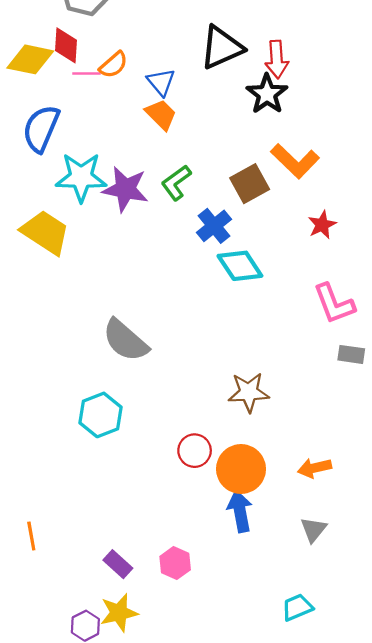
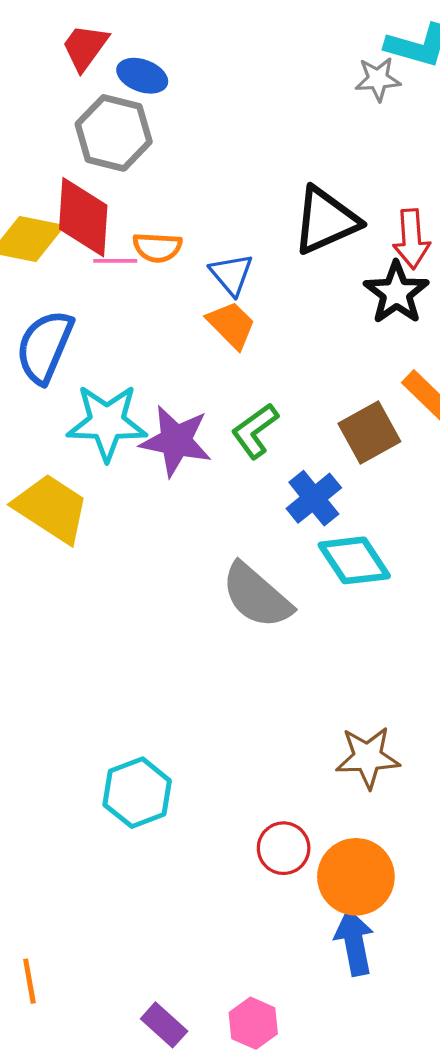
red diamond: (66, 45) -> (83, 217), size x1.4
orange semicircle: (113, 65) -> (157, 247), turned 44
gray semicircle: (125, 340) -> (257, 596), moved

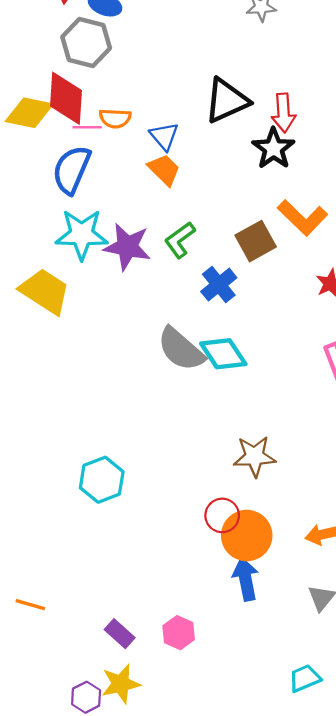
blue semicircle: (45, 347) -> (72, 170), moved
cyan diamond: (354, 560) -> (223, 354), moved
red circle: (284, 848) -> (222, 515), moved
orange line: (29, 981) -> (30, 605), turned -64

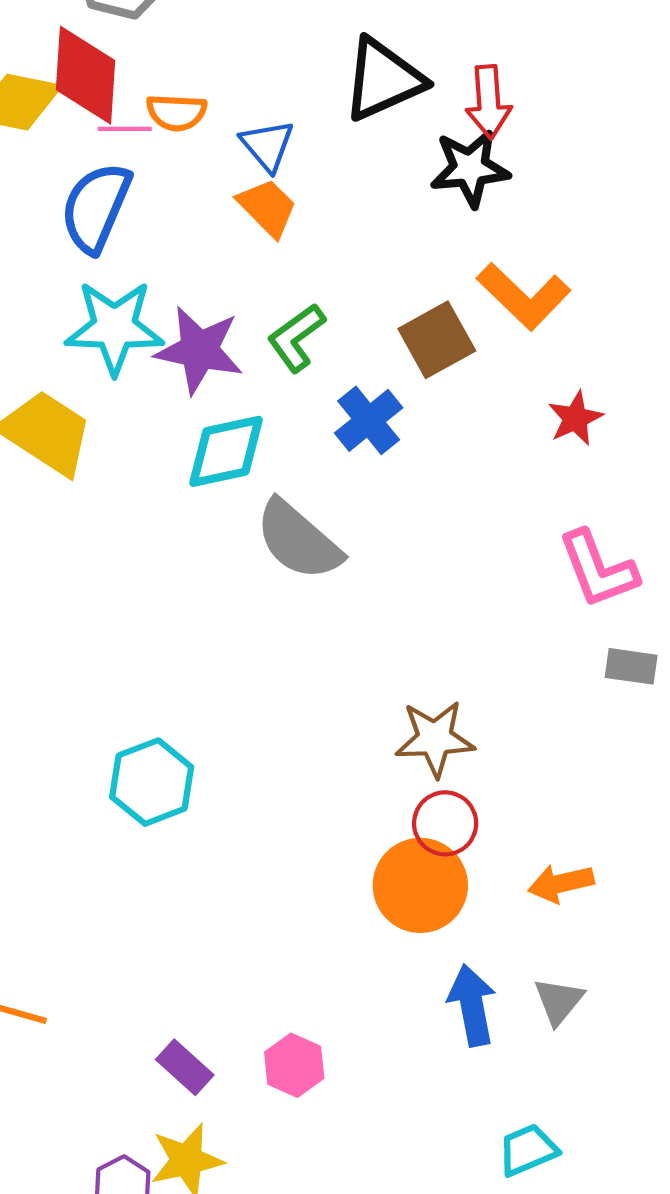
black star: (273, 149) -> (470, 168), turned 30
cyan diamond: (223, 354) -> (226, 451), moved, turned -69
red circle: (222, 515) -> (445, 823), moved
blue arrow: (246, 579) -> (472, 1005), moved

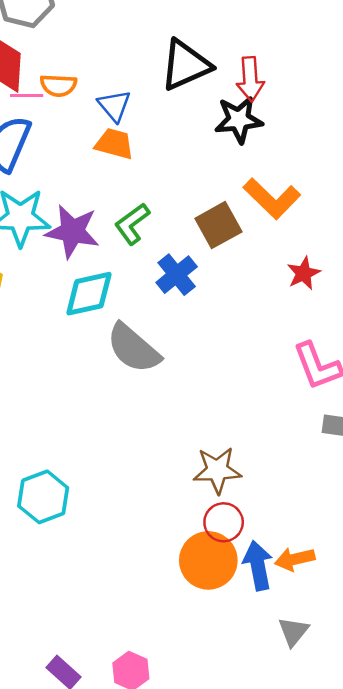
orange trapezoid: (267, 207) -> (114, 144), turned -30
blue arrow: (472, 1005) -> (258, 565), moved

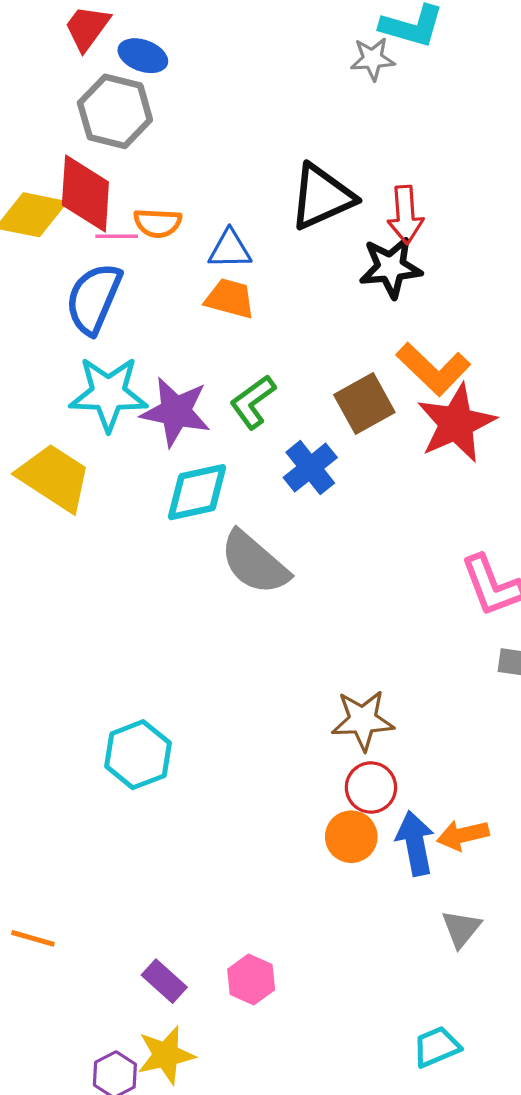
blue triangle: (114, 106) -> (230, 249), turned -51
red star: (304, 273) -> (456, 423), moved, size x1.8
orange circle: (208, 560) -> (351, 837), size x0.7

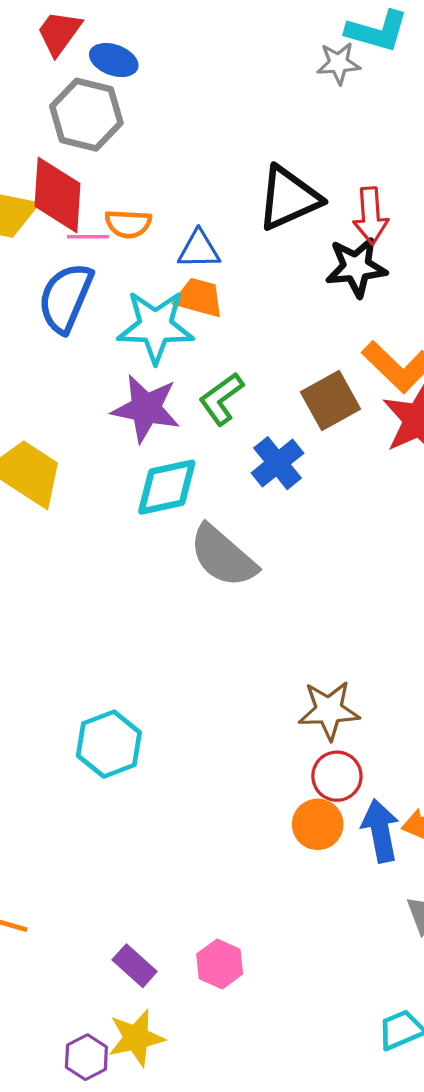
cyan star: (108, 394) -> (155, 327), moved

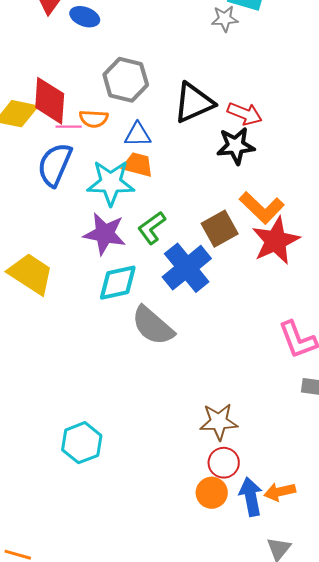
gray hexagon: (86, 115) -> (126, 80), moved
red arrow: (371, 216) -> (245, 114), turned -64
blue cross: (278, 463) -> (187, 268), size x1.5

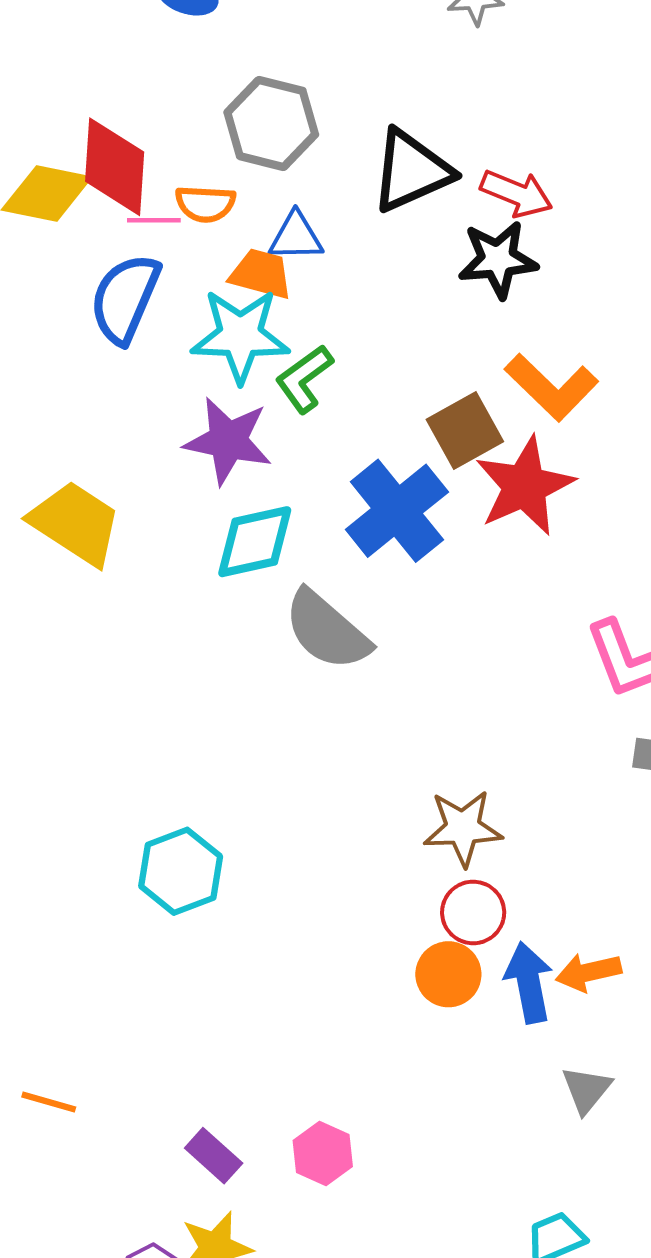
orange trapezoid: (138, 165) -> (261, 274), moved
green L-shape: (152, 228) -> (304, 379), moved
red star: (276, 241) -> (525, 486), moved

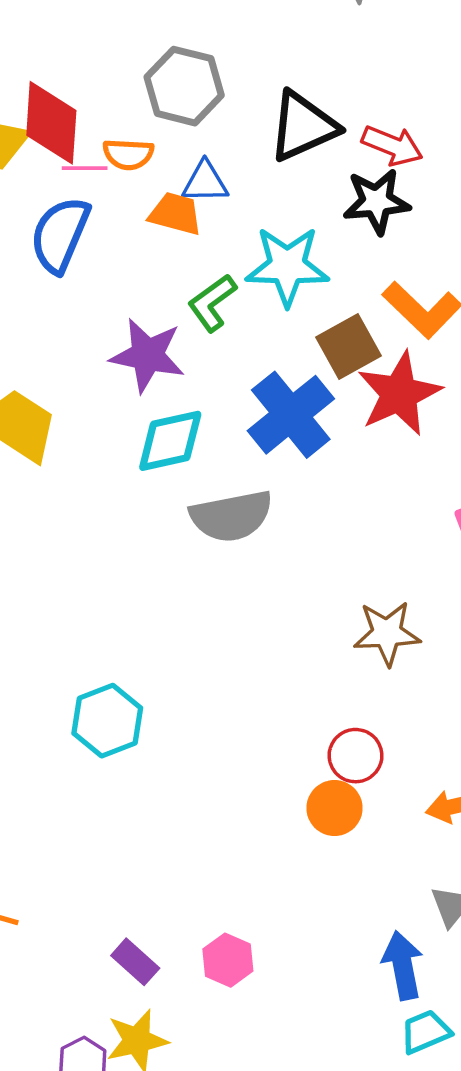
cyan star: (240, 336) -> (287, 266), moved
gray semicircle: (327, 630) -> (231, 516), turned -52
brown star: (463, 828) -> (387, 633), moved
blue arrow: (529, 983) -> (403, 965), moved

